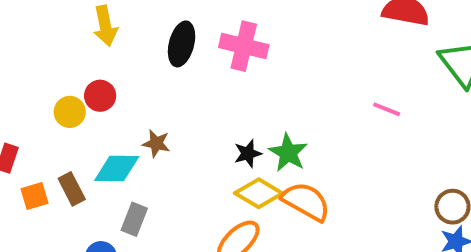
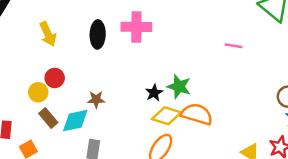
brown rectangle: (72, 189) -> (48, 118), moved

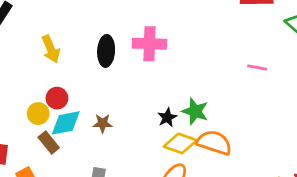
cyan diamond: (75, 121) -> (66, 123), moved

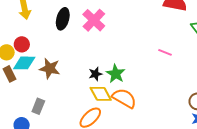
pink cross: (149, 44) -> (94, 20), turned 30
brown star: (103, 123) -> (50, 68), size x1.5
yellow diamond: (180, 143) -> (101, 94), turned 30

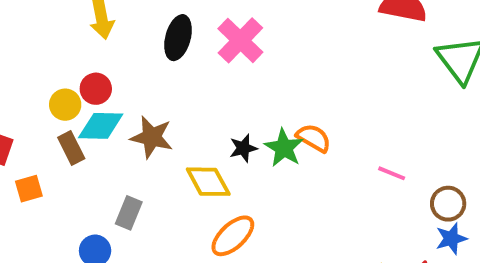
pink line: (165, 52) -> (392, 173), moved
yellow diamond: (101, 94) -> (208, 182), moved
orange semicircle: (124, 98) -> (314, 138), moved, size x0.7

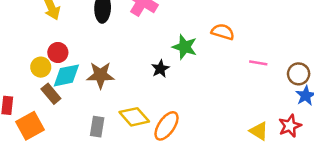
orange semicircle: (314, 138) -> (223, 32), moved
green star: (284, 148) -> (185, 47), moved
yellow diamond: (208, 182) -> (134, 117), moved
orange square: (29, 189) -> (30, 126), size x1.5

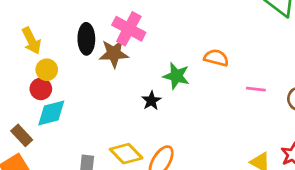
yellow circle: (41, 67) -> (47, 70), moved
brown star: (100, 75) -> (114, 53), moved
brown rectangle: (51, 94) -> (22, 135), moved

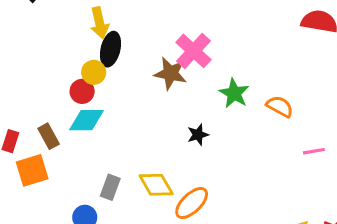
black ellipse: (86, 39) -> (111, 49), moved
yellow arrow: (31, 41) -> (99, 23), moved
green star: (176, 76) -> (234, 93), moved
pink line: (256, 89) -> (314, 151), turned -30

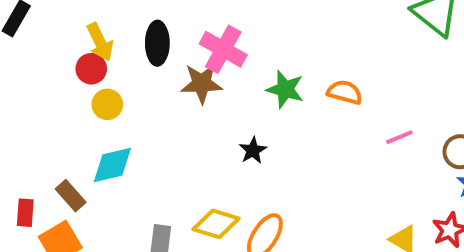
black ellipse: (111, 49) -> (157, 43), moved
red circle: (82, 91) -> (91, 69), moved
yellow diamond: (156, 185) -> (216, 224), turned -30

